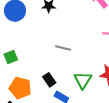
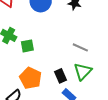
green triangle: (83, 80) -> (83, 72), moved

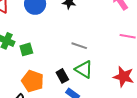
green triangle: (83, 72) -> (84, 69), turned -36

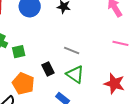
black rectangle: (62, 76) -> (48, 69), moved

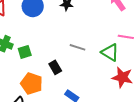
green triangle: (75, 74) -> (110, 52), moved

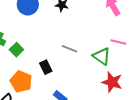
green square: (25, 52) -> (16, 50), turned -32

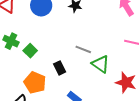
green triangle: (102, 56) -> (101, 64), moved

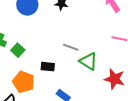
black rectangle: (60, 68) -> (48, 67), turned -56

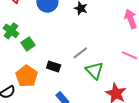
gray line: (71, 47) -> (80, 53), turned -70

